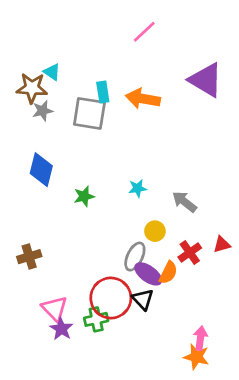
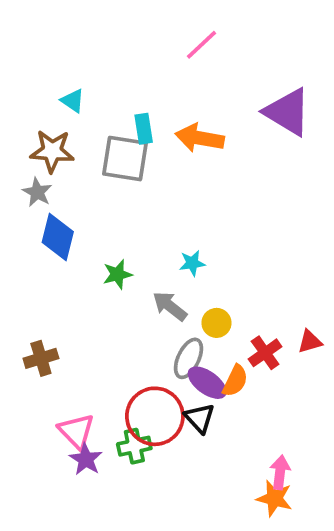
brown star: (32, 88) -> (52, 151), moved
gray star: (43, 111) -> (37, 192), moved, turned -30
gray arrow: (184, 202) -> (170, 306), moved

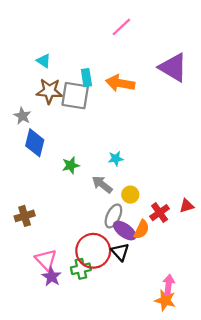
brown star: (52, 151) -> (49, 91), moved

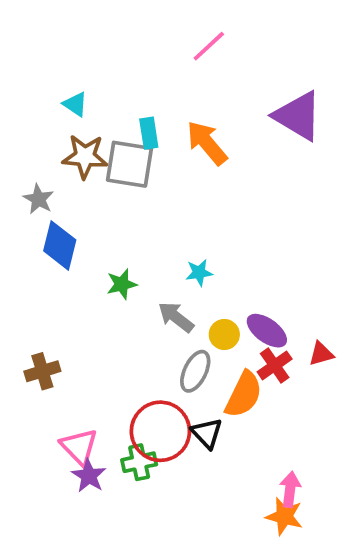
orange arrow: (120, 83) -> (207, 143), turned 40
orange semicircle: (142, 229) -> (244, 394), size x1.4
purple ellipse: (125, 231) -> (267, 331), moved

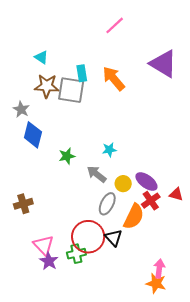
red triangle: (321, 354) -> (176, 194), turned 32

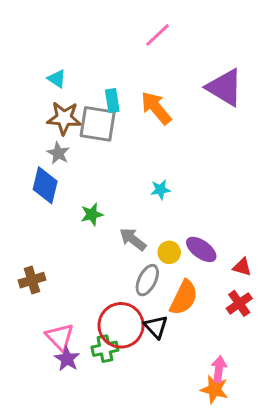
gray star: (21, 109) -> (58, 153), moved
cyan star: (109, 150) -> (160, 190), moved
red cross: (151, 201) -> (239, 303), moved

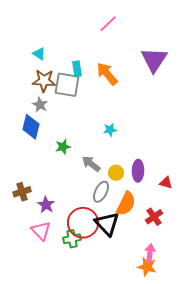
purple triangle: (225, 87) -> (154, 60), turned 32
purple ellipse: (201, 249) -> (138, 171), turned 55
red cross: (239, 303) -> (154, 217), moved
black triangle: (156, 327) -> (107, 224), size x1.5
purple star: (67, 359) -> (46, 205), moved

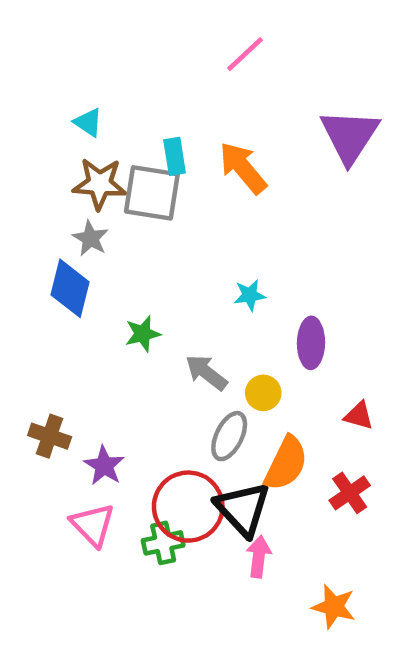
purple ellipse: (138, 171) -> (311, 343), moved
red triangle: (166, 183) -> (359, 416), moved
brown cross: (22, 192) -> (50, 436), turned 36
pink arrow: (150, 253) -> (259, 557), moved

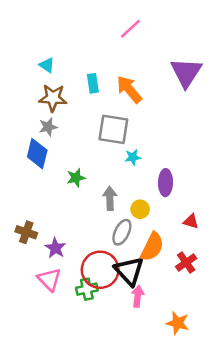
gray square: (152, 193) -> (113, 129), moved
gray star: (90, 238) -> (48, 127), turned 30
gray arrow: (206, 372) -> (110, 198), turned 50

